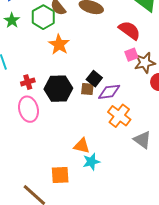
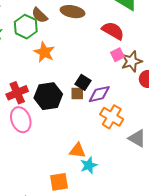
red cross: (28, 82) -> (17, 93), size x1.5

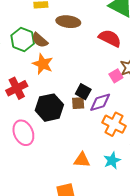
brown semicircle: (40, 15) -> (40, 40), moved
pink square: (117, 55) -> (116, 76), moved
red cross: (17, 93) -> (17, 88), moved
cyan star: (89, 165) -> (112, 160), moved

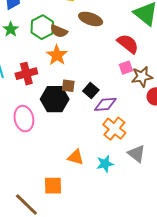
brown semicircle: (40, 40) -> (59, 31), turned -30
pink square: (116, 76) -> (126, 68), moved
brown square: (78, 103) -> (68, 86), moved

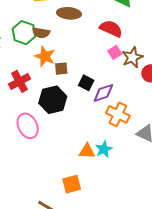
brown square: (68, 86) -> (61, 69), moved
cyan star: (105, 164) -> (104, 149), moved

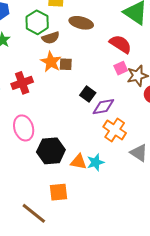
green hexagon: (24, 33) -> (37, 22), moved
brown semicircle: (41, 33) -> (51, 38), turned -36
brown square: (61, 69) -> (66, 64), moved
black hexagon: (53, 100) -> (51, 151), moved

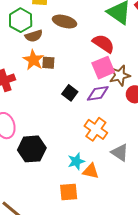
pink square: (121, 68) -> (103, 68), size x1.6
purple diamond: (103, 107) -> (98, 93), moved
orange triangle: (79, 162) -> (91, 171), moved
orange square: (59, 192) -> (69, 192), moved

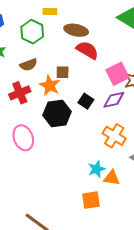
brown semicircle: (34, 36) -> (28, 65), moved
red semicircle: (103, 44) -> (87, 50), moved
orange star: (33, 60) -> (50, 85), moved
black hexagon: (32, 149) -> (57, 113), moved

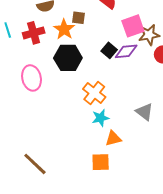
black square: (86, 101) -> (109, 50), moved
orange cross: (114, 136) -> (94, 93), moved
orange triangle: (112, 178) -> (113, 138), moved, turned -30
orange square: (91, 200) -> (101, 162), moved

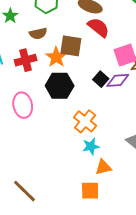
brown square: (79, 18) -> (71, 46), size x1.6

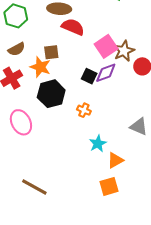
brown square: (71, 46) -> (51, 52), size x0.7
orange cross: (85, 121) -> (84, 110), moved, size x0.6
brown line: (24, 191) -> (34, 187), moved

